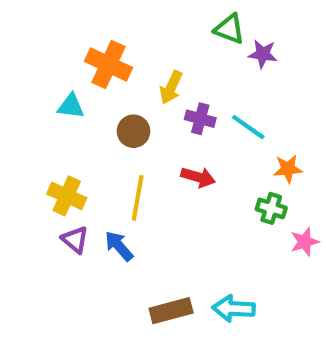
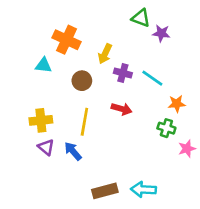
yellow cross: (67, 196) -> (41, 120), turned -30

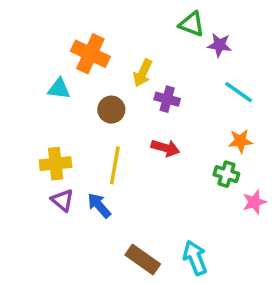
cyan line: (152, 78) -> (239, 92), moved
cyan arrow: (143, 190) -> (195, 258), turned 65
brown rectangle: (105, 191) -> (143, 260), turned 50

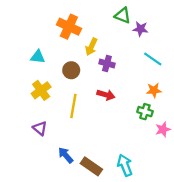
orange cross: (90, 54) -> (69, 27), moved
yellow cross: (56, 164) -> (41, 90), moved, turned -30
blue arrow: (99, 205) -> (66, 155), moved

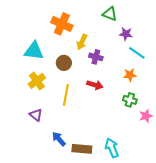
purple star: (140, 29) -> (126, 34), moved
cyan triangle: (38, 57) -> (34, 51), size x1.5
orange star: (154, 90) -> (130, 75), moved
brown rectangle: (91, 166) -> (82, 149), turned -30

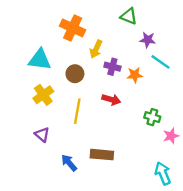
orange star: (130, 75) -> (135, 75), moved
cyan arrow: (112, 148) -> (163, 173), moved
brown rectangle: (82, 149) -> (102, 155), moved

